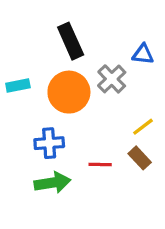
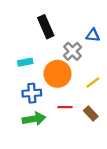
cyan rectangle: (18, 86) -> (25, 62), moved
orange circle: (69, 92) -> (58, 74), moved
brown rectangle: (140, 158) -> (91, 113), moved

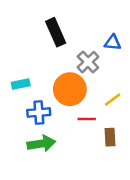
cyan rectangle: (25, 62) -> (21, 84), moved
red line: (65, 107) -> (87, 119), moved
brown rectangle: (91, 113) -> (110, 137), turned 40

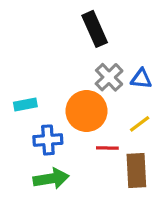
black rectangle: (56, 32) -> (95, 29), moved
blue triangle: (113, 43) -> (141, 79), moved
brown rectangle: (110, 137) -> (136, 171), size x1.5

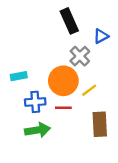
blue triangle: (141, 79) -> (101, 36), moved, turned -35
yellow line: (140, 124) -> (89, 90), moved
red line: (107, 148) -> (63, 108), moved

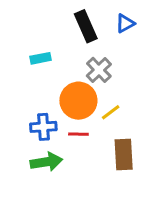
blue triangle: (101, 36) -> (125, 23), moved
cyan rectangle: (19, 76) -> (41, 58), moved

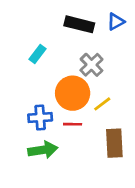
black rectangle: (86, 26) -> (79, 24), turned -52
cyan rectangle: (41, 58) -> (37, 54), turned -42

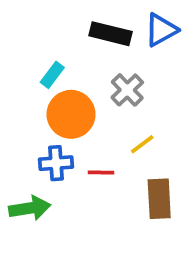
blue triangle: (116, 22) -> (161, 30), size x1.4
orange circle: (73, 93) -> (71, 114), moved
green arrow: (43, 150) -> (30, 208), moved

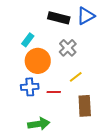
green arrow: (30, 208) -> (39, 124), moved

